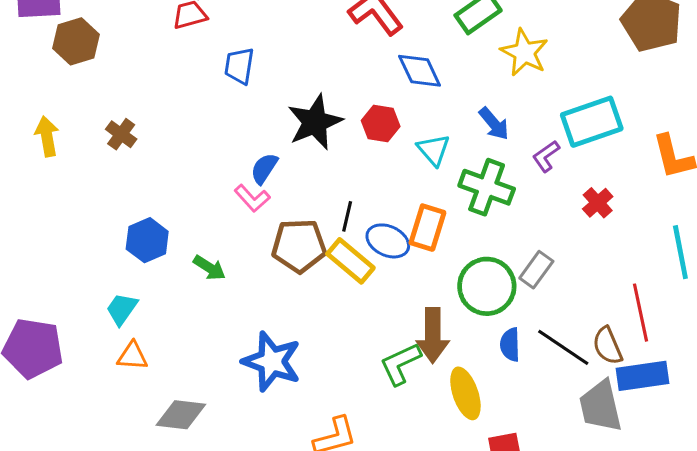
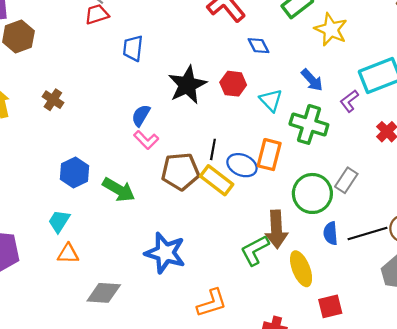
blue diamond: (420, 71) -> (259, 46), size x0.7
blue semicircle: (264, 168) -> (141, 115), moved
green arrow: (209, 268) -> (119, 190), size x1.4
black line: (563, 347) -> (368, 233), turned -48

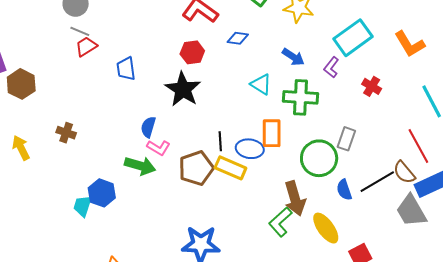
blue diamond: (259, 46) -> (238, 38), turned -40
red hexagon: (233, 84) -> (192, 52), moved
green arrow: (119, 190) -> (140, 166), moved
cyan trapezoid: (59, 221) -> (83, 206), moved

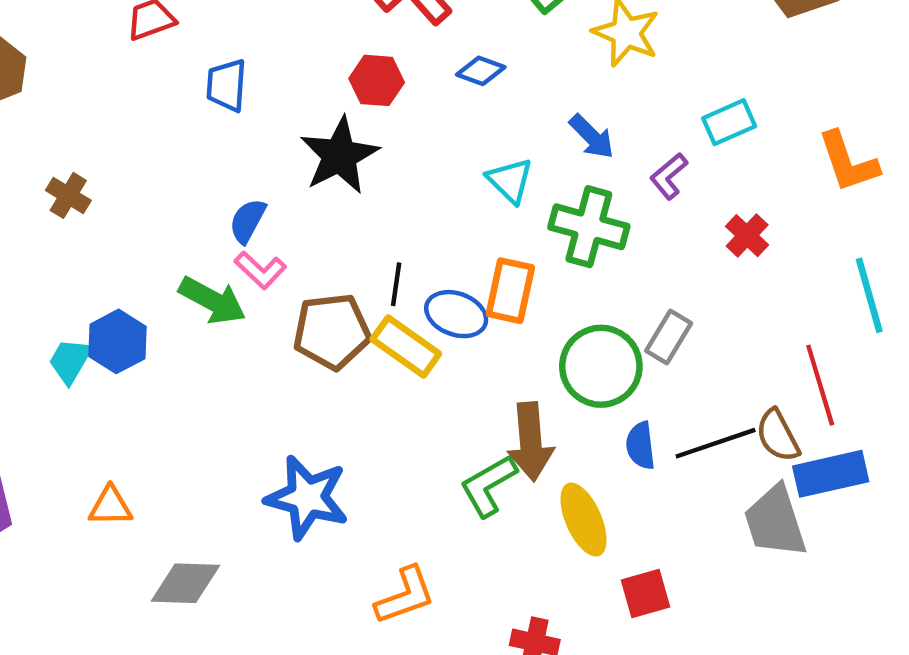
cyan rectangle: (353, 38) -> (729, 122), size x0.6

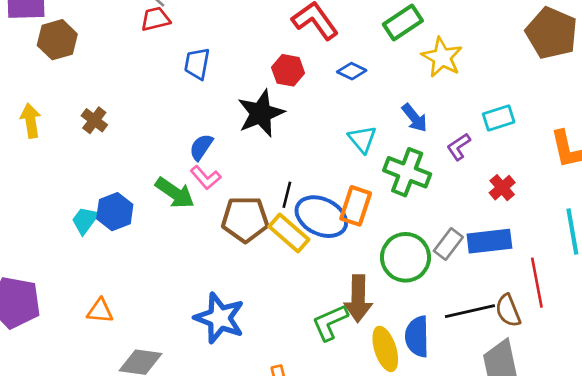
blue ellipse: (456, 314) -> (321, 217), size x1.4
blue semicircle: (641, 446) -> (417, 336), moved, size x1.4
blue rectangle: (831, 474) -> (489, 241), moved

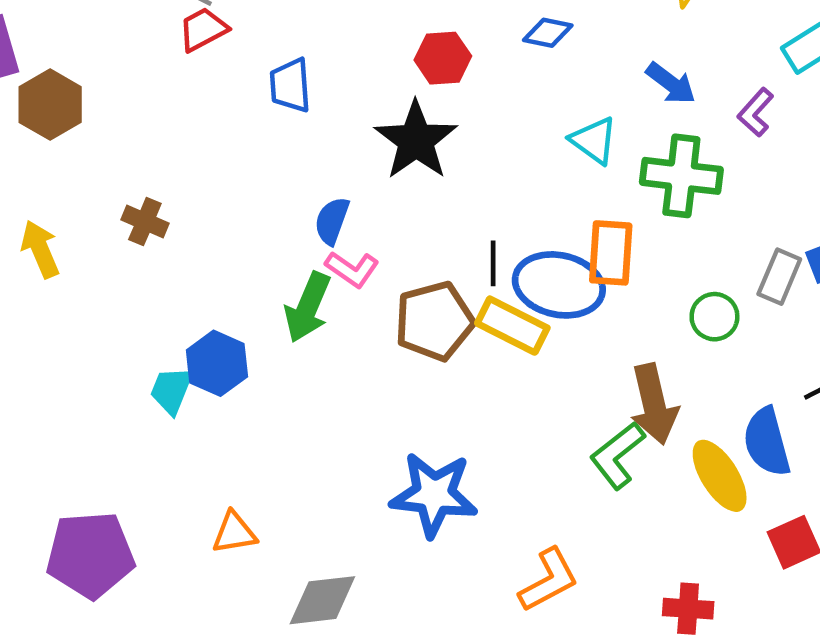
green arrow: (175, 193) -> (308, 307), turned 93
green circle: (406, 257) -> (714, 317), size x0.6

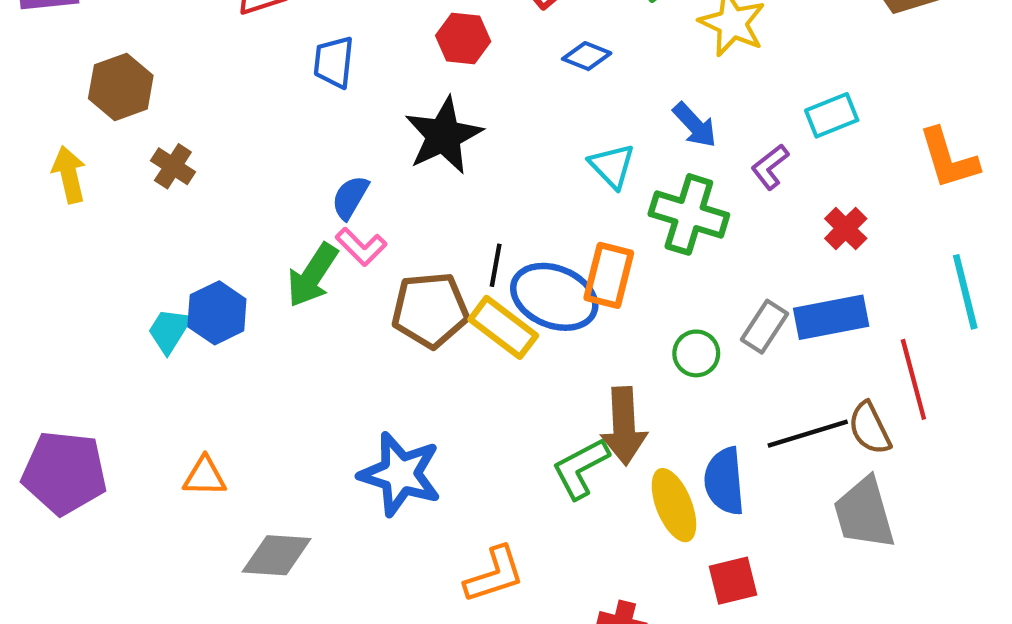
red hexagon: (443, 58) -> (463, 38), moved
brown hexagon: (50, 105) -> (121, 87), moved

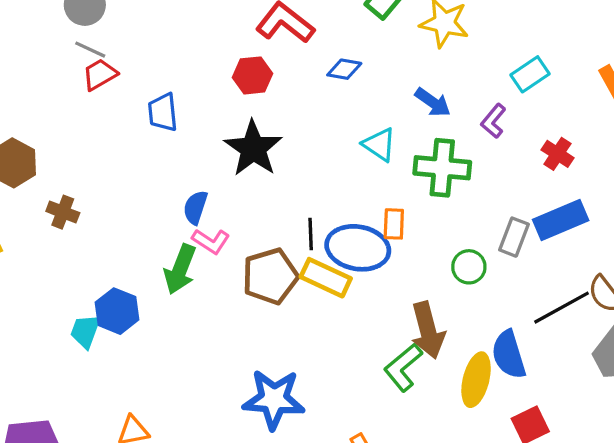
orange rectangle: (609, 275) -> (394, 224), size x0.7
yellow ellipse: (674, 505) -> (476, 380), turned 48

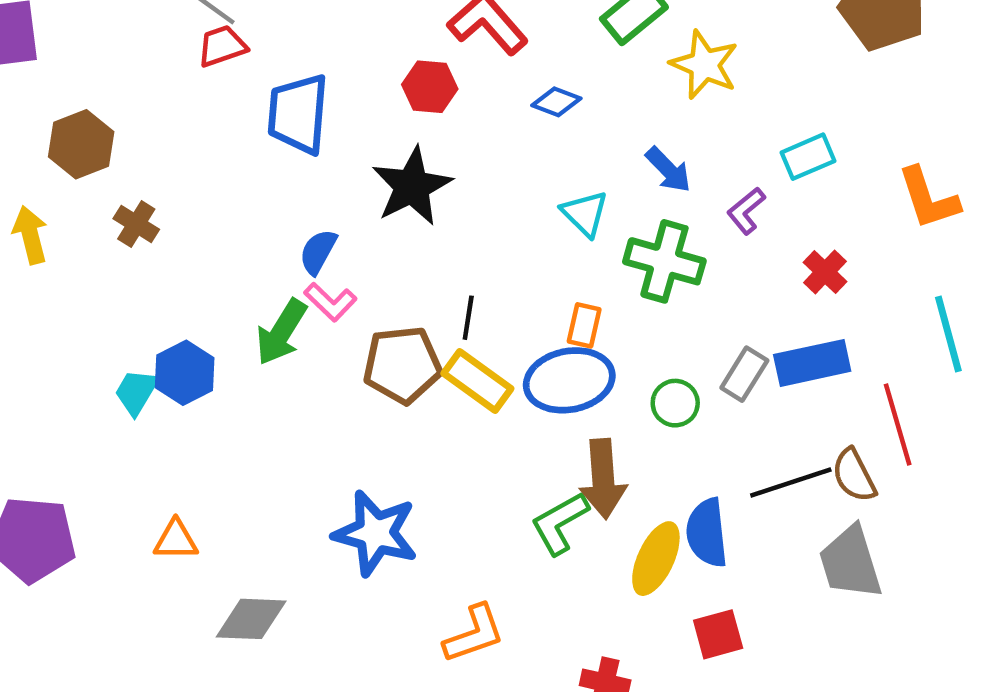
blue trapezoid: (163, 112) -> (298, 114), size x1.5
blue ellipse: (358, 248) -> (569, 380), moved, turned -32

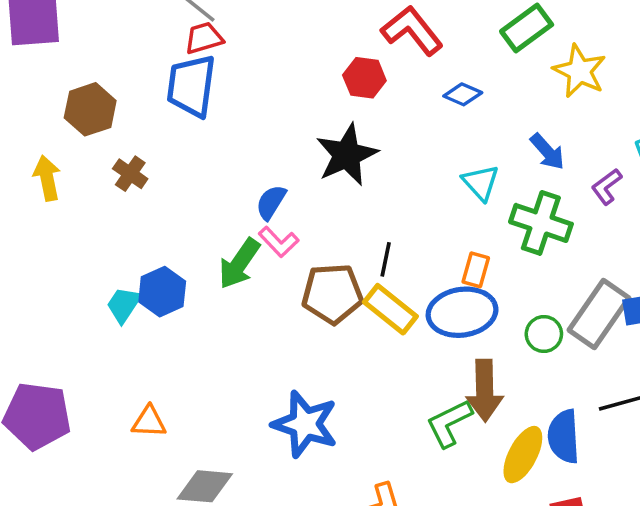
blue trapezoid: (298, 114) -> (191, 86), moved
gray rectangle: (744, 374) -> (599, 314), size x1.6

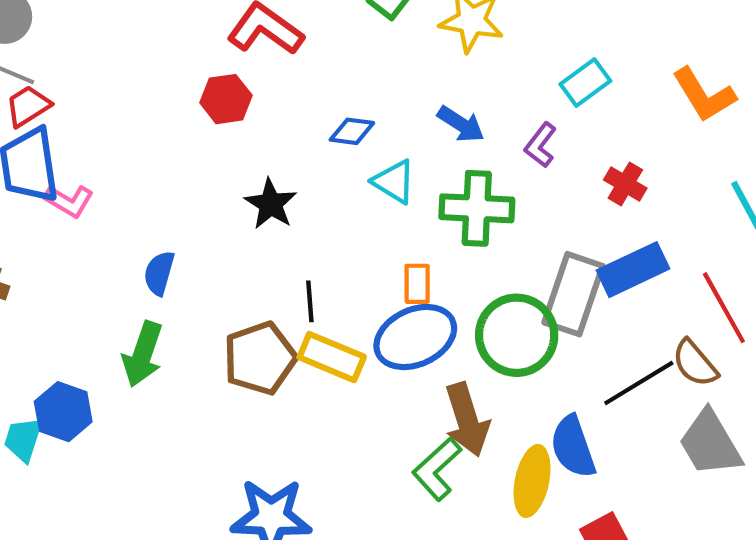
blue diamond: (463, 94) -> (352, 131), moved
black star: (347, 155) -> (271, 204), moved, size x0.7
pink L-shape: (279, 242) -> (69, 201), moved
green circle: (544, 334) -> (517, 335), size x1.8

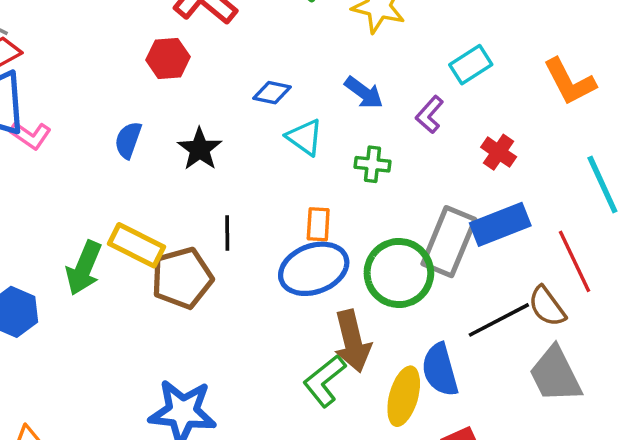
green cross: (477, 208) -> (373, 164), size x0.6
blue semicircle: (159, 273) -> (128, 140), moved
yellow rectangle: (332, 357) -> (136, 245), moved

